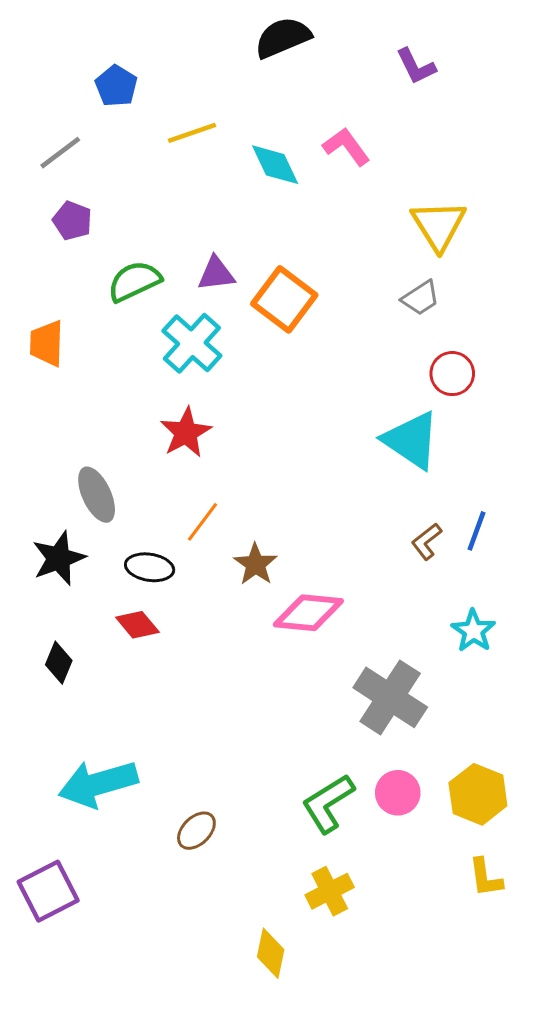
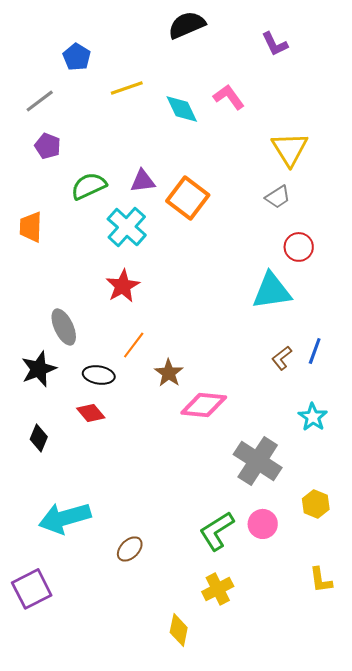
cyan triangle: (411, 440) -> (272, 291), turned -42
yellow hexagon: (478, 794) -> (316, 504), moved, size x0.7

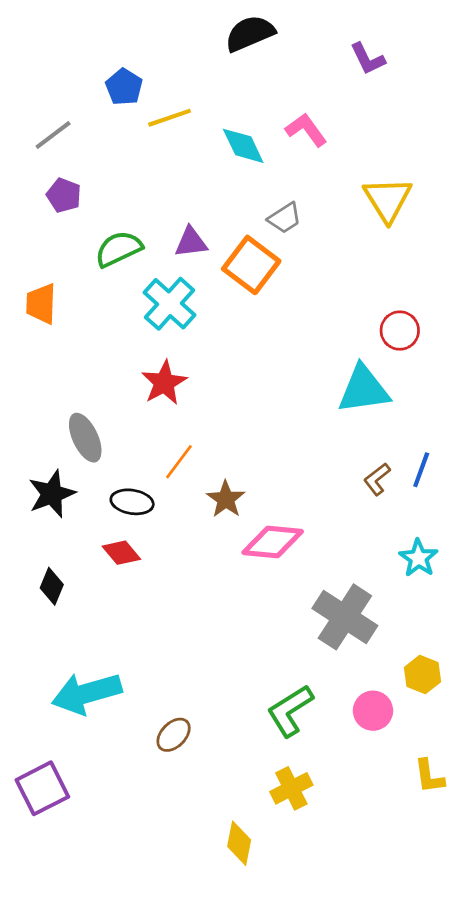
blue pentagon: (77, 57) -> (124, 87), moved
gray trapezoid: (278, 197) -> (285, 218), moved
pink circle: (263, 524) -> (373, 711), moved

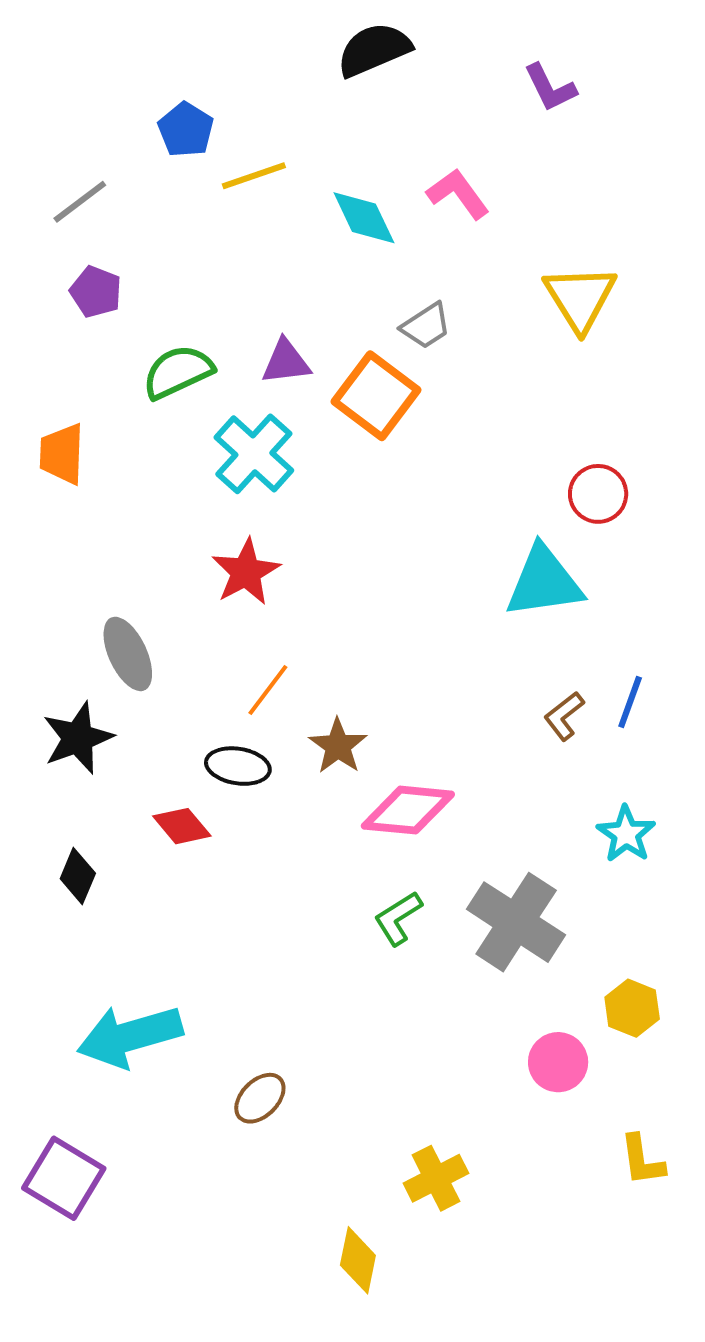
black ellipse: (132, 502) -> (238, 766), moved
green L-shape: (290, 711) -> (398, 918), moved, size x0.7
purple square: (42, 788) -> (64, 1178), turned -32

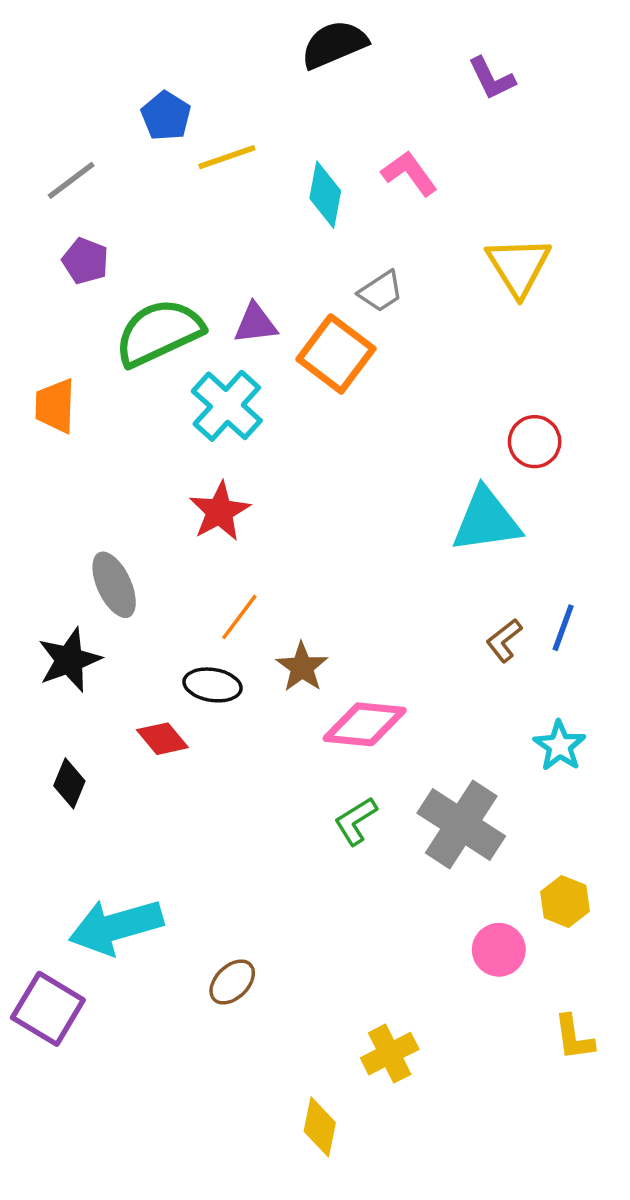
cyan diamond: (364, 218) -> (325, 195), turned 36
green semicircle: (178, 372) -> (159, 332), size x1.4
purple square: (64, 1178) -> (48, 1009), moved

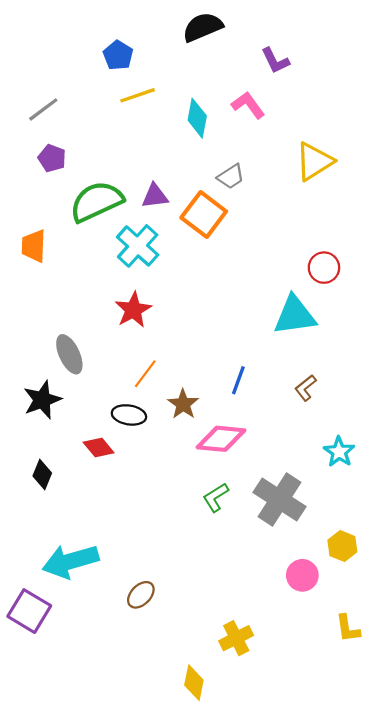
purple L-shape: (492, 78) -> (275, 61), moved
blue pentagon: (166, 116) -> (118, 55), moved
yellow triangle: (518, 266) -> (314, 161), turned 30
blue line: (563, 628) -> (238, 380), moved

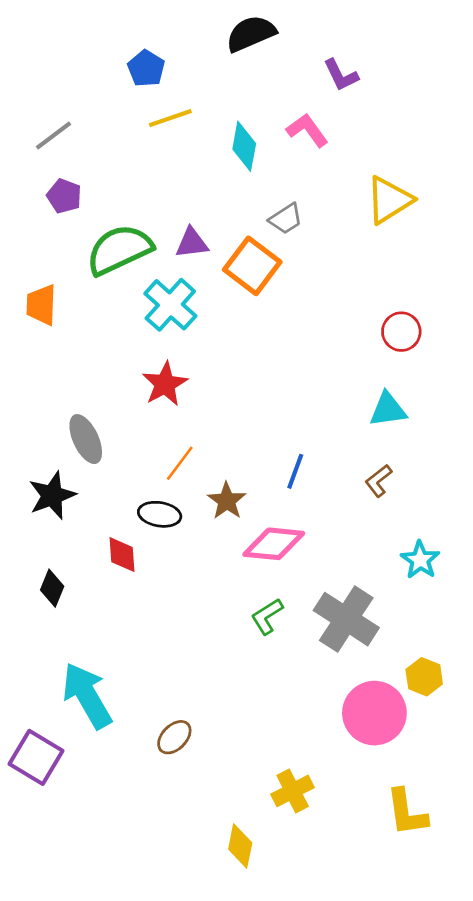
cyan triangle: (295, 315) -> (388, 410), moved, size x0.7
red diamond: (99, 447) -> (122, 555), turned 36
cyan arrow: (70, 561) -> (87, 696), turned 76
pink circle: (302, 575) -> (374, 713), size x1.6
yellow L-shape: (348, 628) -> (407, 812), moved, size x1.4

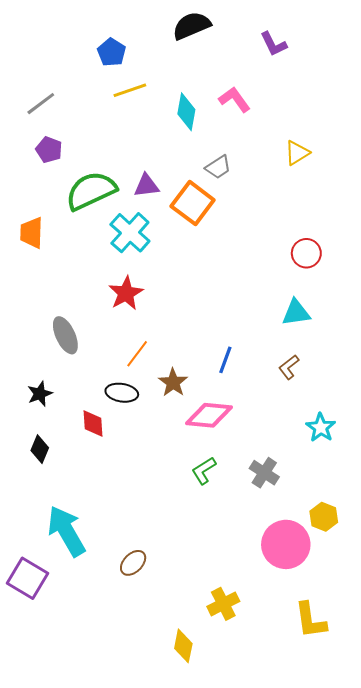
purple L-shape: (341, 75) -> (274, 44), moved
yellow triangle: (389, 200) -> (297, 153), size x0.7
black star: (52, 495) -> (40, 394), moved, size x0.7
gray cross: (346, 619) -> (264, 473), size x0.6

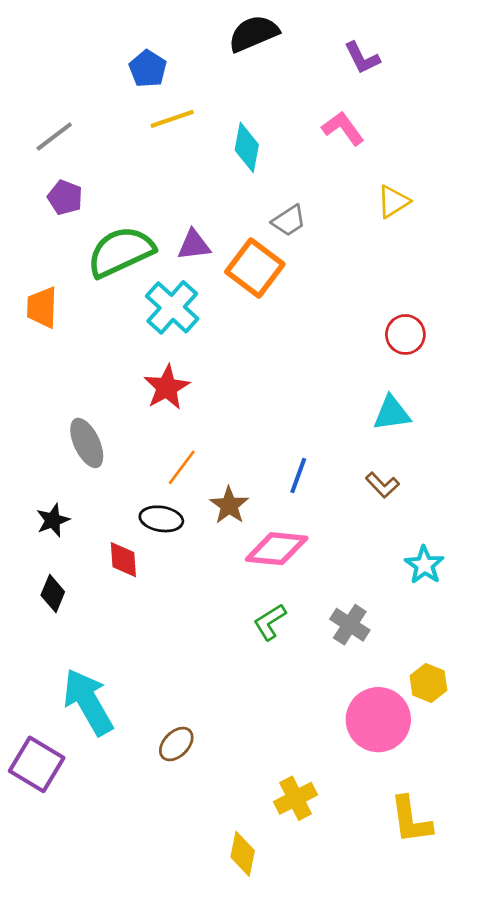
pink L-shape: (235, 99) -> (343, 128), moved
brown L-shape: (289, 367) -> (382, 485), turned -95

